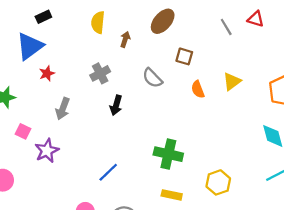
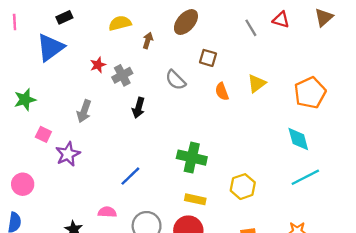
yellow semicircle: (98, 22) -> (120, 23), turned 70
red star: (47, 73) -> (98, 65), moved

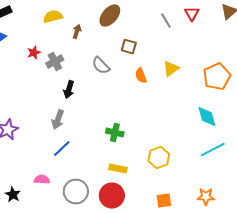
red triangle: (281, 20) -> (192, 14), turned 42
gray arrow: (84, 111) -> (58, 120), moved
green cross: (192, 158) -> (115, 133), size x0.7

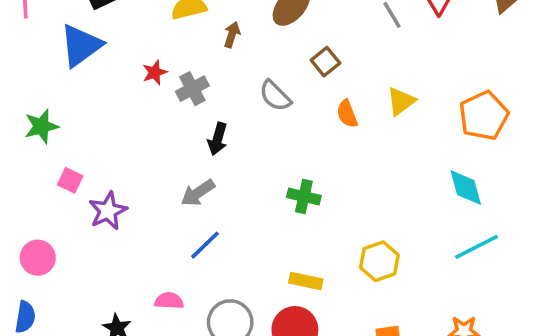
brown square: (129, 47) -> (325, 62), turned 35
gray arrow: (58, 120) -> (198, 193), turned 36
green cross: (115, 133) -> (304, 196), moved

